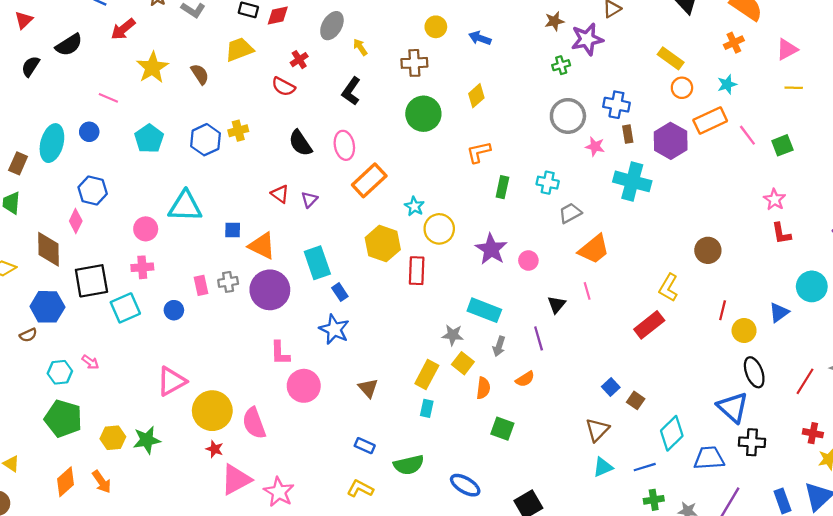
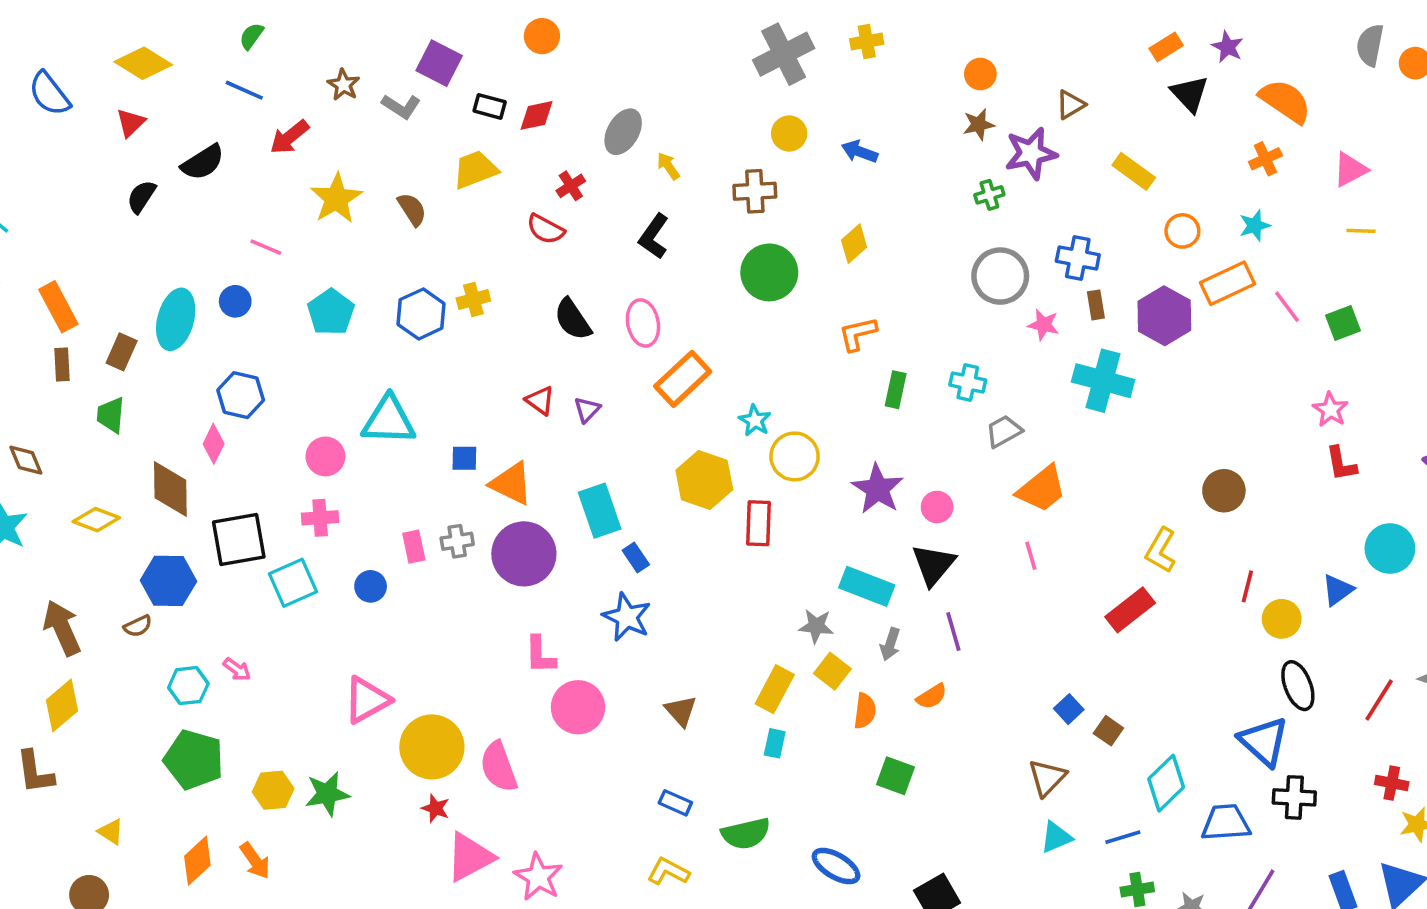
yellow rectangle: (671, 58) -> (1134, 171), moved
black triangle: (557, 305) -> (933, 565), moved, size x1.5

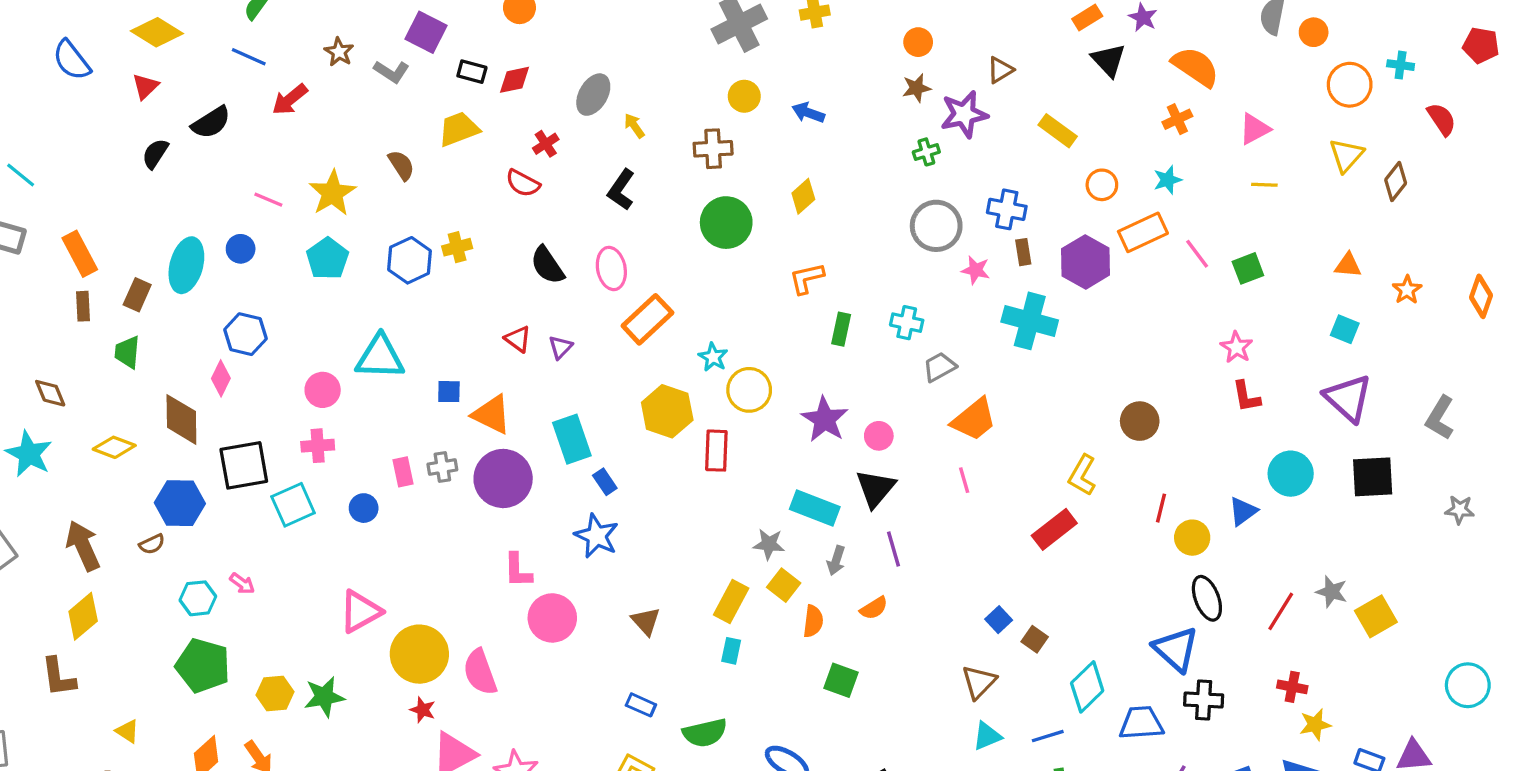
yellow star: (336, 198) -> (332, 193), moved

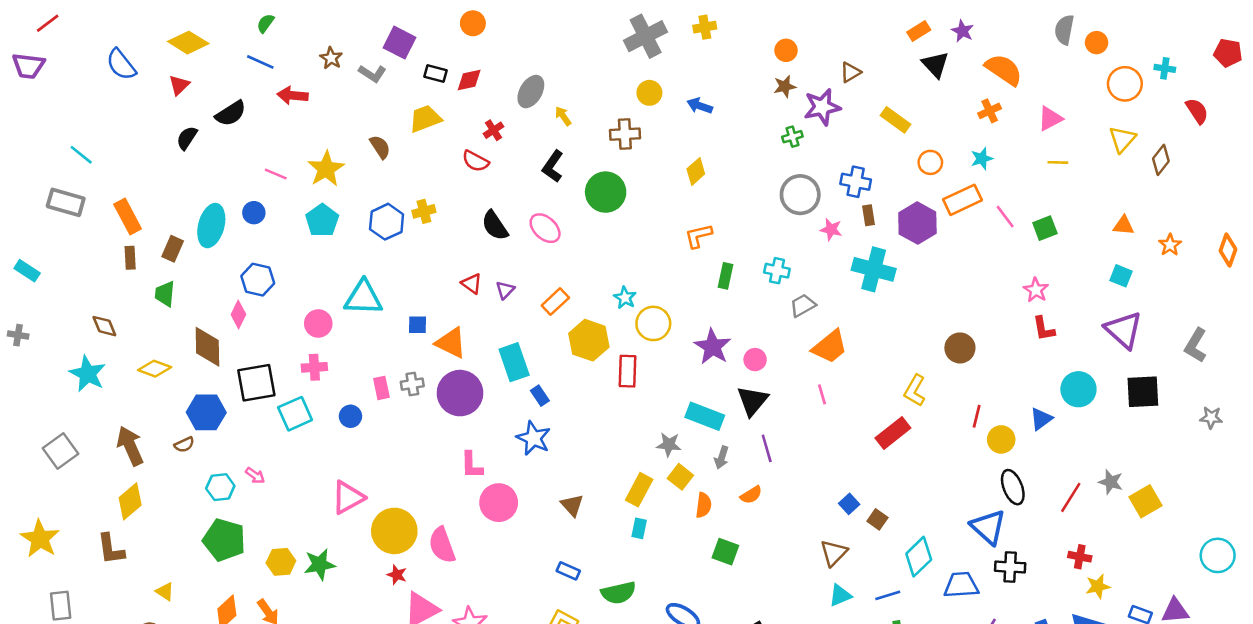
red arrow: (290, 99) -> (292, 95), turned 44
green circle: (726, 223) -> (606, 192), moved
pink ellipse: (611, 268) -> (545, 228), turned -36
orange rectangle: (647, 319) -> (555, 302), moved, size x0.7

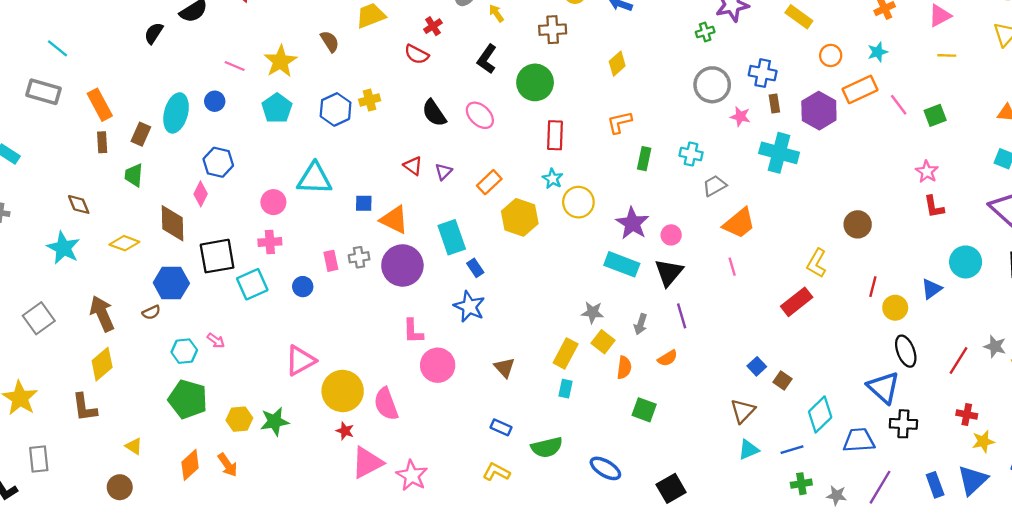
red rectangle: (628, 371) -> (555, 135), moved
cyan rectangle: (705, 416) -> (622, 264), moved

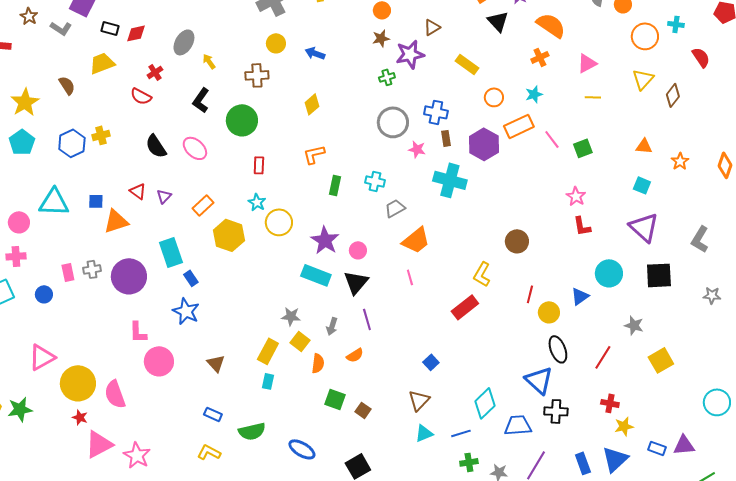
red rectangle: (555, 135) -> (259, 165), size x0.7
blue square: (364, 203) -> (96, 201), moved
orange triangle: (394, 220) -> (116, 221), moved, turned -44
gray star: (995, 346) -> (634, 325), moved
brown square: (783, 380) -> (363, 410), moved

